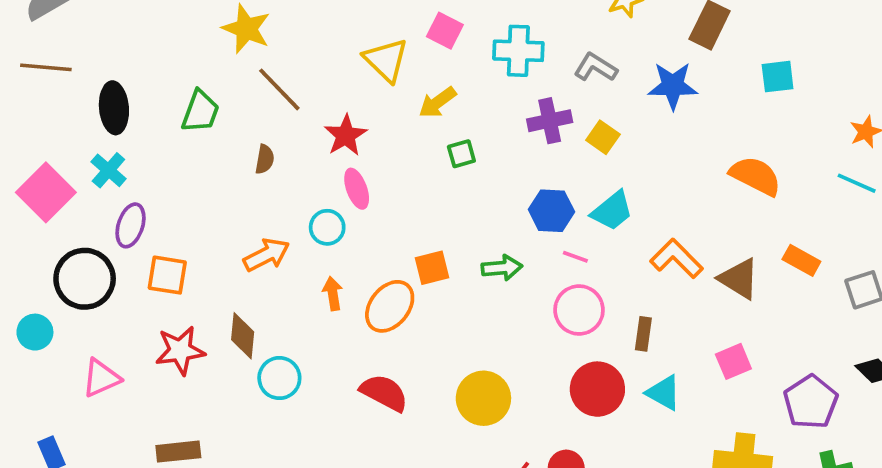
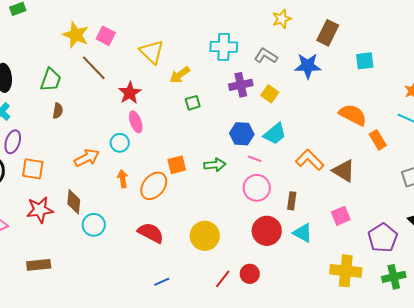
pink square: (445, 31) -> (106, 36), moved
brown semicircle: (265, 159) -> (58, 111), moved
orange rectangle: (801, 260) -> (378, 140), moved, turned 30

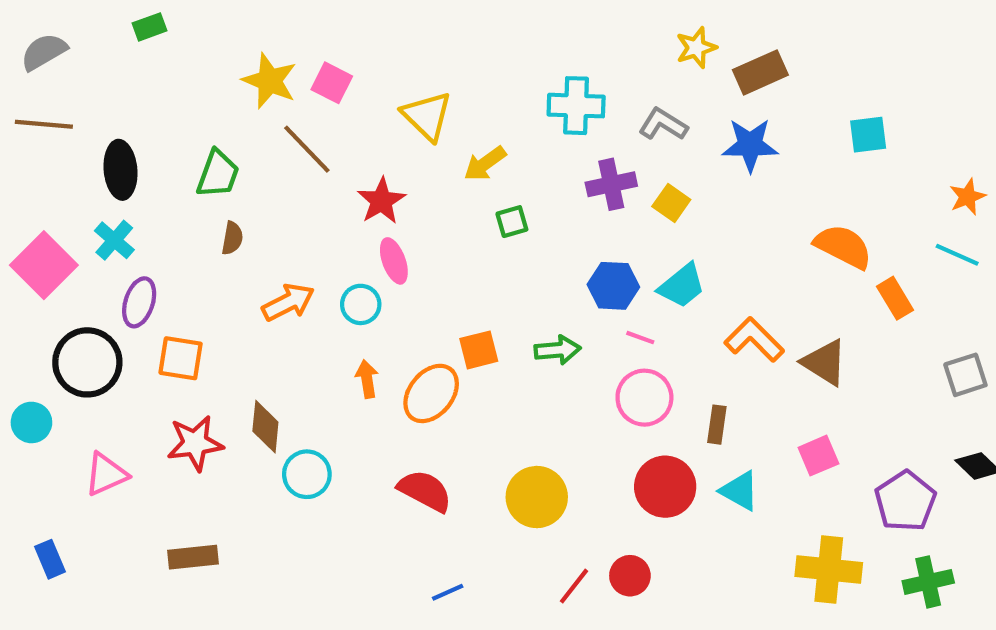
brown rectangle: (328, 33) -> (760, 72), moved, turned 40
orange arrow: (87, 158) -> (288, 302), moved

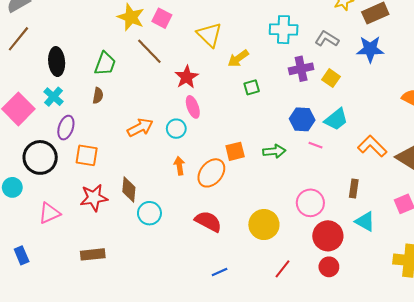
brown line: (44, 124) -> (18, 39), turned -56
brown semicircle: (232, 238) -> (98, 96), moved
pink circle: (644, 398) -> (310, 203), moved
red circle: (665, 487) -> (328, 236), moved
red circle: (630, 576) -> (329, 267), moved

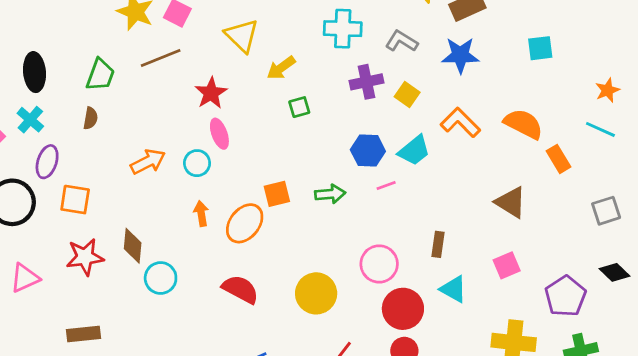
brown line: (149, 51) -> (161, 58), turned -68
pink line: (316, 145) -> (386, 186), turned -40
orange L-shape: (372, 146) -> (460, 122), moved

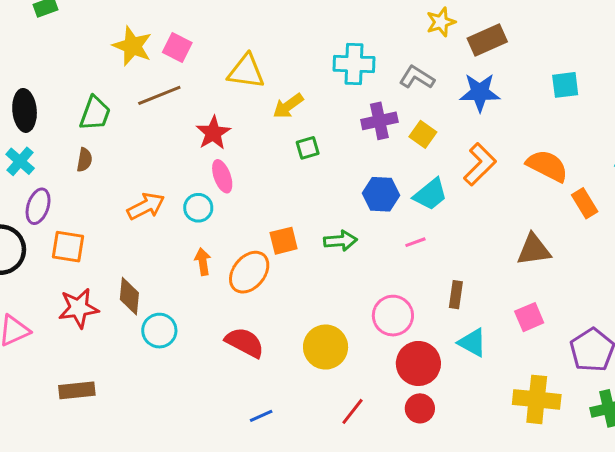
yellow triangle: (242, 36) -> (246, 71), turned -36
orange L-shape: (460, 122) -> (480, 164), turned 90
pink line: (386, 186) -> (415, 242), moved
brown triangle: (511, 202) -> (534, 250), turned -40

